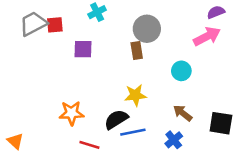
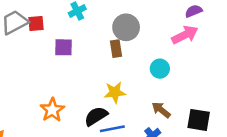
orange star: (72, 113) -> (52, 110), turned -30

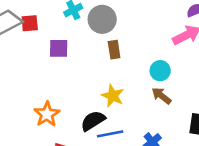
gray circle: (126, 27) -> (102, 19), moved
yellow star: (115, 92) -> (113, 96), turned 30
brown arrow: (161, 110) -> (161, 96), moved

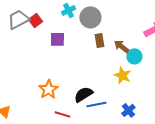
red square: (30, 23) -> (35, 20), turned -32
yellow star: (113, 96) -> (122, 75), moved
brown arrow: (161, 96) -> (121, 46), moved

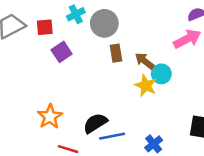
red square: (35, 20) -> (45, 27), moved, turned 32
purple square: (57, 39) -> (62, 52), turned -35
yellow star: (122, 75) -> (146, 86), moved

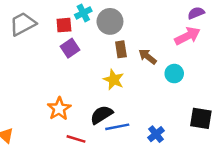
red square: (45, 27) -> (64, 25), moved
cyan circle: (161, 74) -> (174, 74), moved
yellow star: (146, 86) -> (114, 80), moved

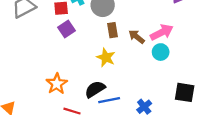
pink arrow: (188, 36) -> (162, 32), moved

